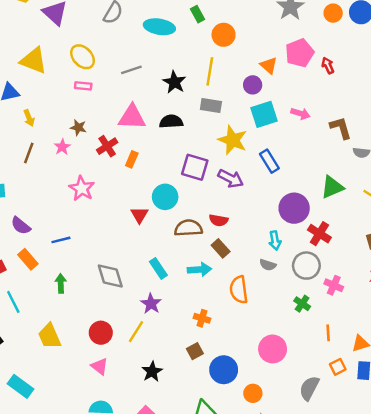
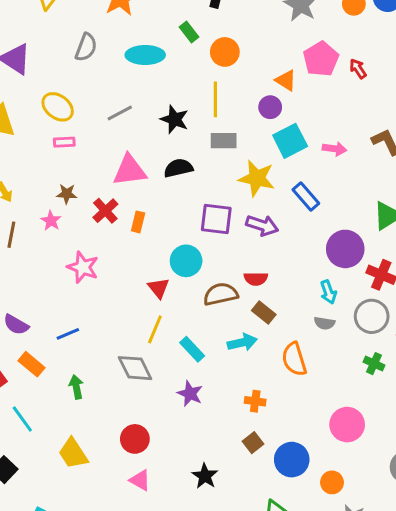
pink arrow: (300, 114) -> (334, 149), moved
yellow line: (136, 332) -> (155, 329), moved

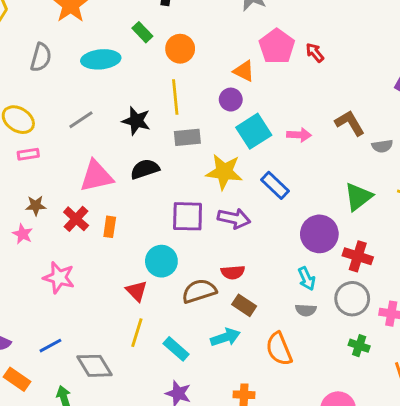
gray diamond: (135, 368) -> (95, 366), moved

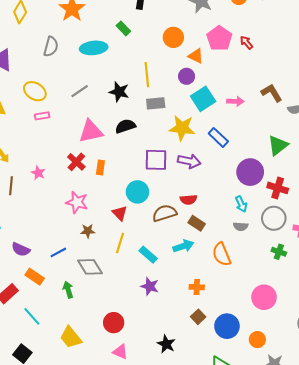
orange circle: (180, 49) -> (173, 37), moved
brown star: (36, 206) -> (88, 231), moved
pink star: (59, 277) -> (77, 202), moved

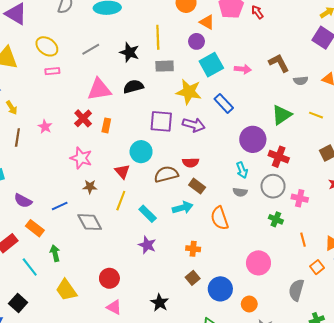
green arrow: (68, 290) -> (55, 253), moved

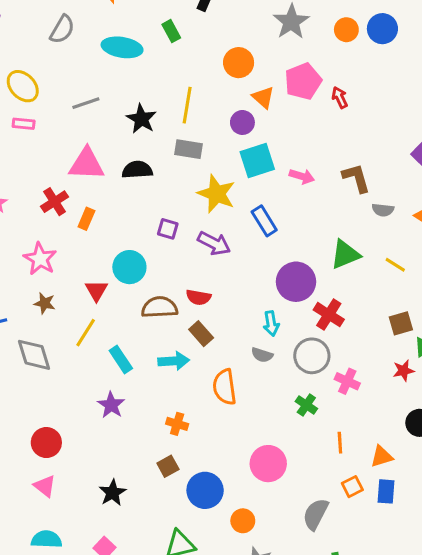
purple square: (161, 121) -> (168, 229), size x0.6

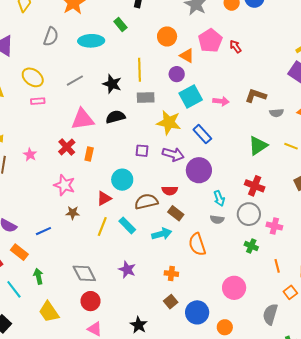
brown L-shape: (356, 178) -> (256, 96), turned -45
purple circle: (296, 282) -> (199, 170), moved
red triangle: (96, 290) -> (104, 198), turned 42
gray diamond: (34, 355) -> (84, 273), moved
cyan rectangle: (121, 360) -> (127, 225), moved

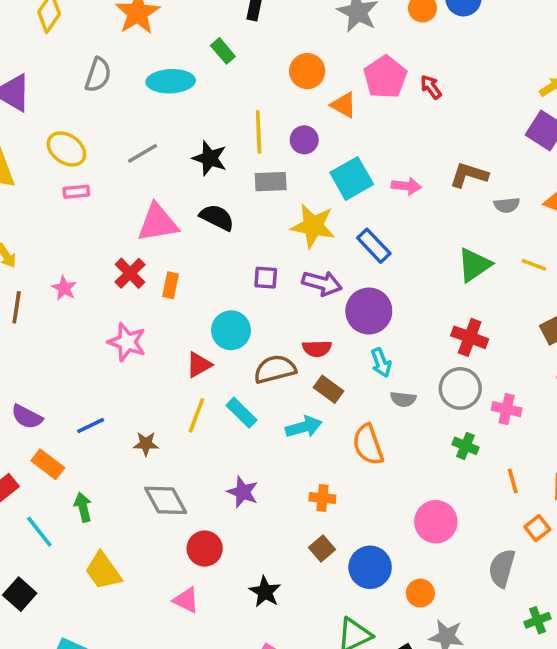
purple circle: (177, 74) -> (304, 140), moved
black semicircle: (115, 117) -> (217, 217), turned 42
cyan arrow: (219, 198) -> (381, 363), moved
brown star: (73, 213) -> (146, 444), moved
red circle: (91, 301) -> (205, 549), moved

